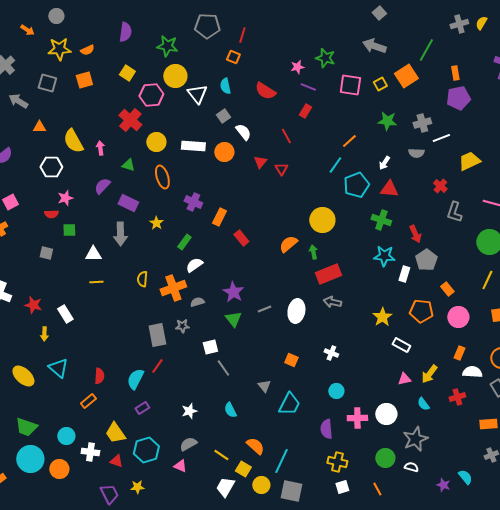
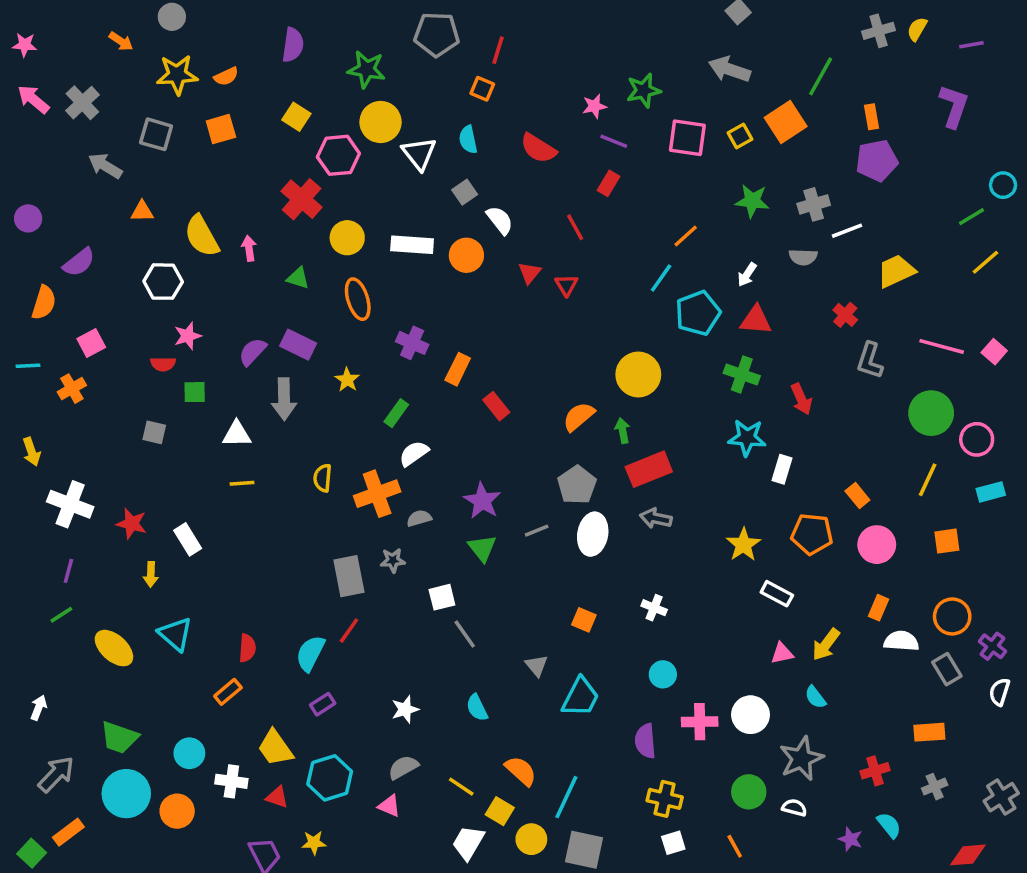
green star: (325, 58) -> (644, 90), turned -30
purple semicircle: (102, 186) -> (253, 352), moved
gray pentagon: (426, 260) -> (577, 485), moved
red cross: (457, 397) -> (875, 771), moved

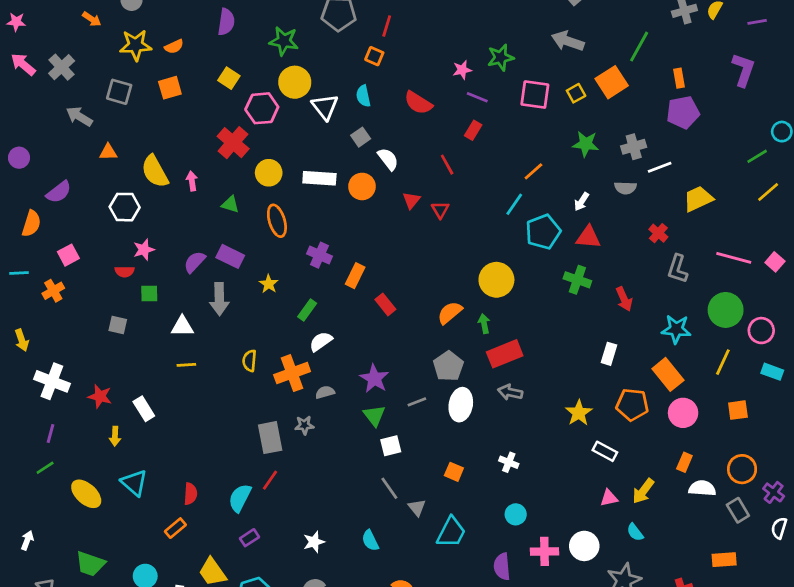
cyan star: (747, 438) -> (676, 329), moved
cyan rectangle: (991, 492) -> (772, 372), turned 35
orange rectangle: (857, 495) -> (668, 374), size x1.6
white square: (442, 597) -> (391, 446), moved
gray line: (465, 634) -> (389, 488), moved

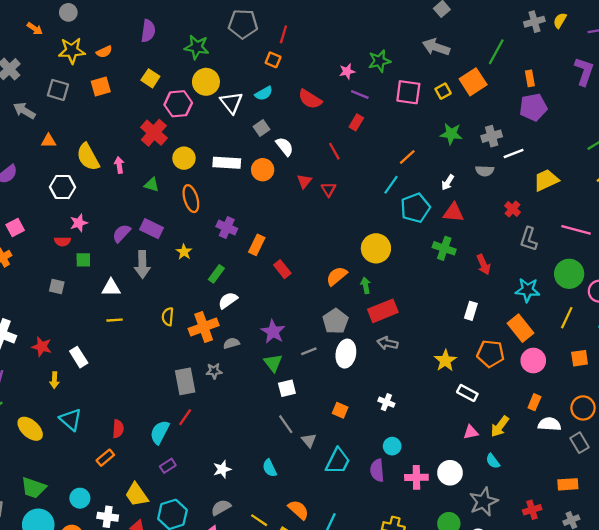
cyan semicircle: (363, 96) -> (264, 93), turned -108
purple semicircle: (502, 567) -> (377, 470), moved

